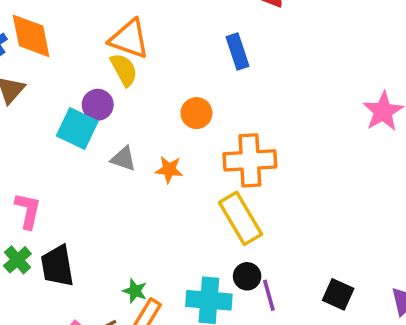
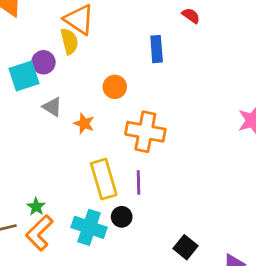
cyan square: (77, 128) -> (24, 76), turned 32
yellow rectangle: (240, 218) -> (104, 179), moved
purple line: (269, 295) -> (139, 182), moved

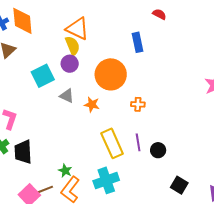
purple circle: (43, 62) -> (70, 64), moved
orange circle: (115, 87) -> (111, 74), size x1.8
orange cross: (145, 132) -> (138, 104), size x0.5
black circle: (122, 217) -> (158, 150), moved
cyan cross: (89, 227) -> (106, 180), turned -30

